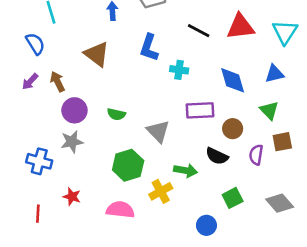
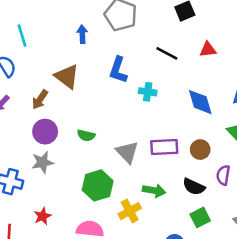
red triangle: (240, 27) -> (208, 50), size x0.6
brown arrow: (58, 82) -> (40, 100), moved, turned -120
purple rectangle: (200, 110) -> (164, 147), moved
black semicircle: (217, 156) -> (194, 187), moved
red star: (72, 197) -> (43, 216), turned 30

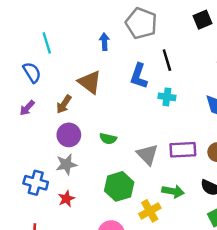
black line: (167, 53) -> (167, 60), moved, turned 45
red star: (43, 216) -> (66, 199), moved

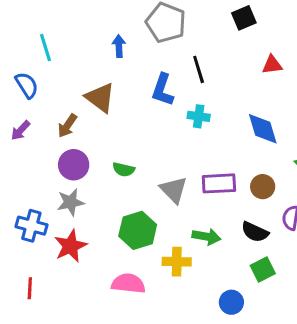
red star: (66, 199) -> (70, 246), size x1.5
yellow cross: (150, 211) -> (177, 262), turned 30

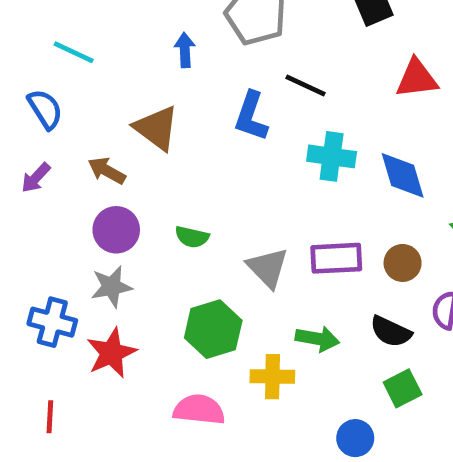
cyan line: (45, 48) -> (74, 52), turned -48
red triangle: (272, 65) -> (417, 78), size x1.4
black line: (199, 69) -> (306, 85), turned -48
cyan cross: (199, 116) -> (332, 156), moved, size x1.4
brown arrow: (67, 126) -> (107, 171), turned 85

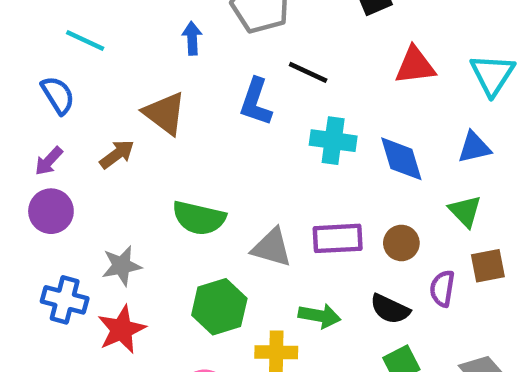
brown arrow: (107, 171) -> (117, 154), turned 114
purple circle: (116, 230) -> (51, 211), moved
green semicircle: (192, 237) -> (199, 218), size x1.6
gray triangle: (268, 268) -> (272, 248), turned -30

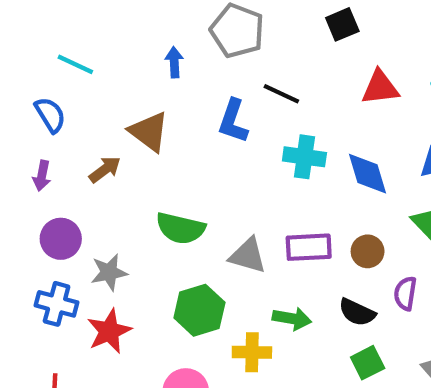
purple arrow: (49, 161) -> (42, 176), turned -32
purple circle: (51, 211) -> (61, 239), moved

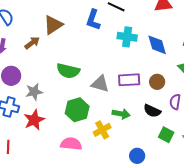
brown triangle: (149, 132) -> (53, 25), turned 50
yellow cross: (252, 352) -> (102, 130), turned -30
green square: (368, 363) -> (166, 135), moved, turned -35

